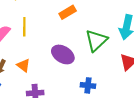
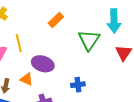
purple ellipse: (63, 55) -> (43, 64), moved
blue cross: (88, 85) -> (78, 85), moved

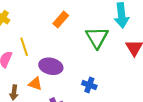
blue cross: (78, 85) -> (89, 85), turned 32

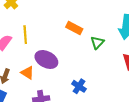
orange rectangle: (61, 19) -> (74, 28), moved, turned 63
green triangle: (97, 37) -> (97, 43), size x0.6

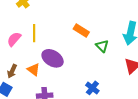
green triangle: (97, 43) -> (102, 46), turned -32
blue cross: (79, 86) -> (92, 88), moved

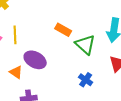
green triangle: (102, 46) -> (85, 45), size x1.5
blue cross: (92, 88) -> (86, 80), moved

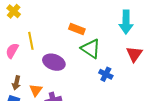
green triangle: (85, 45) -> (91, 49), moved
orange triangle: (16, 72) -> (36, 90), moved, turned 40

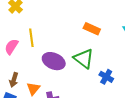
orange rectangle: (77, 29) -> (92, 29), moved
green triangle: (91, 49) -> (84, 59), moved

